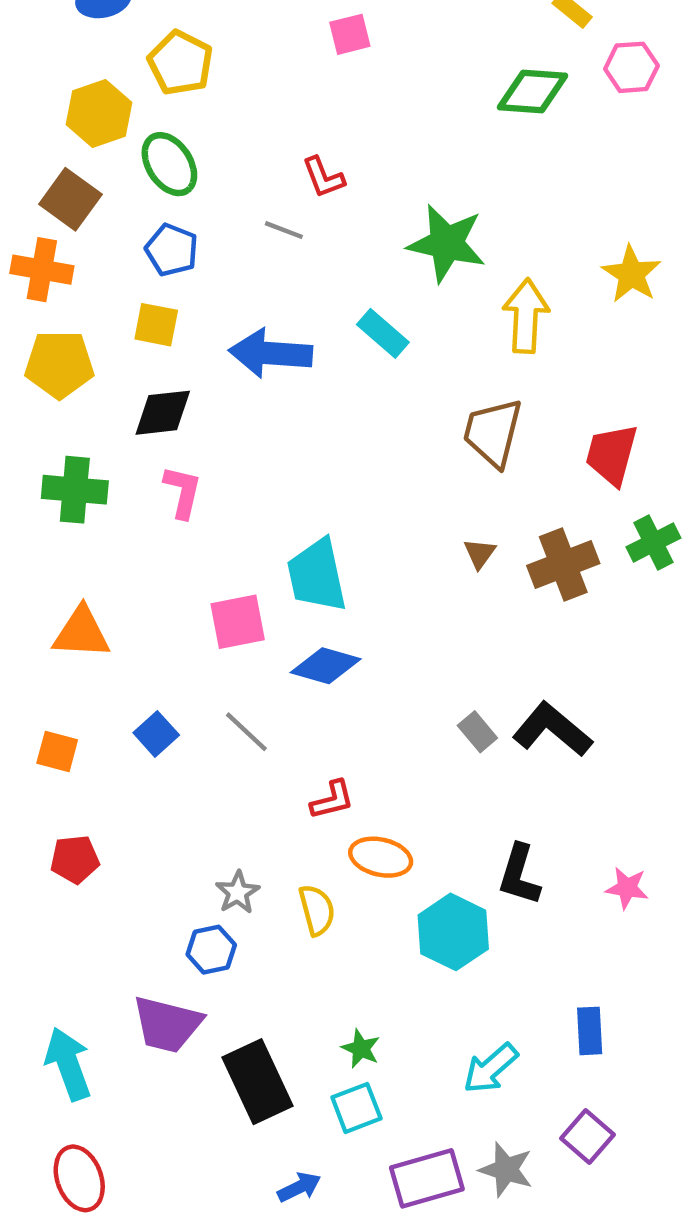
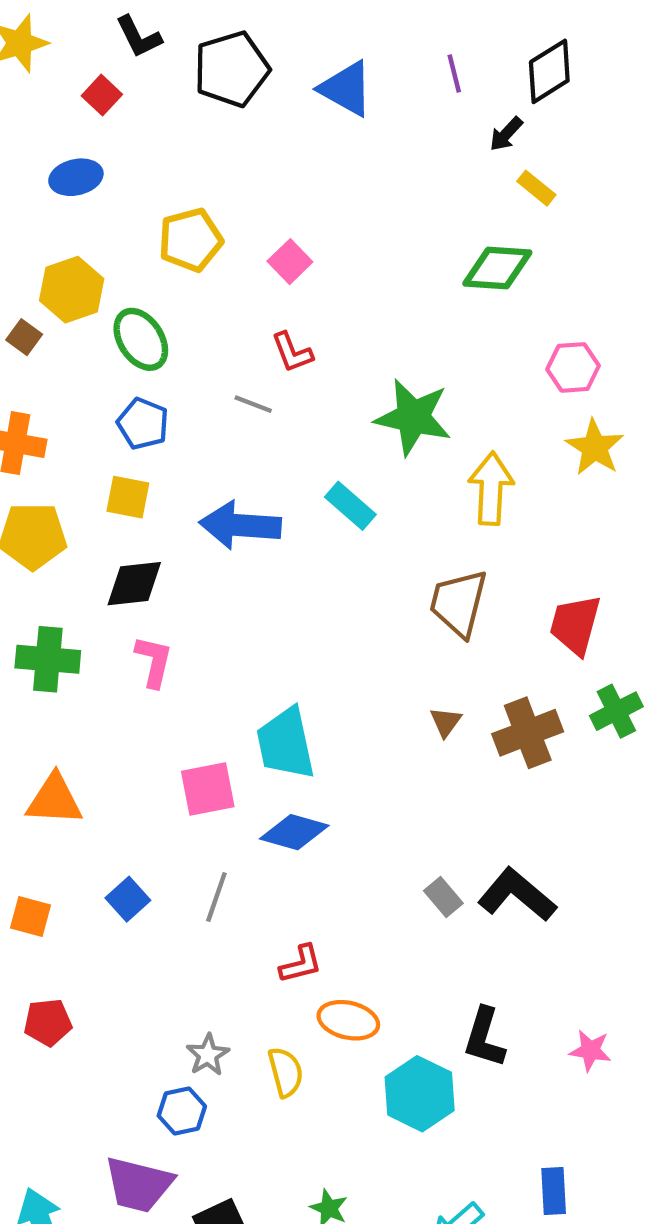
pink square: (350, 34) -> (290, 262), moved, turned -30
yellow pentagon: (180, 63) -> (190, 240), moved, turned 30
pink hexagon: (631, 67) -> (573, 367), moved
brown square: (70, 199) -> (24, 337), moved, size x0.6
gray line: (246, 732) -> (216, 897), turned 66

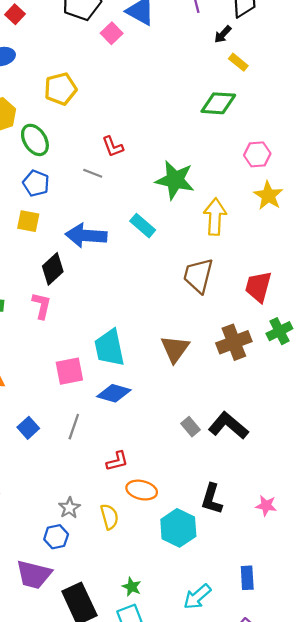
pink square: (290, 262) -> (112, 33), moved
black diamond: (134, 584) -> (53, 269), moved, turned -36
brown triangle: (446, 722) -> (175, 349), moved, size x1.8

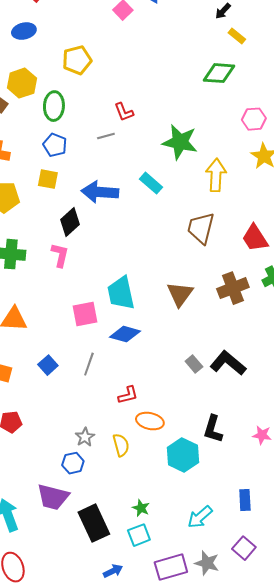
green ellipse: (35, 140) -> (54, 106), turned 36
gray line: (93, 173) -> (106, 136), turned -36
red trapezoid: (258, 287) -> (255, 238), turned -48

